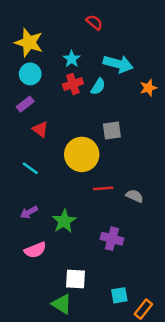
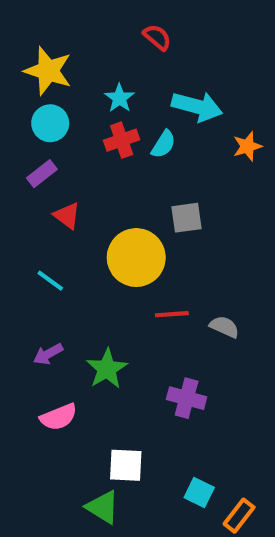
cyan square: (119, 295) -> (199, 493), turned 36

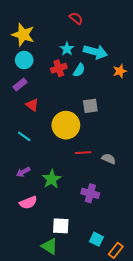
cyan star: (119, 98) -> (67, 49), moved

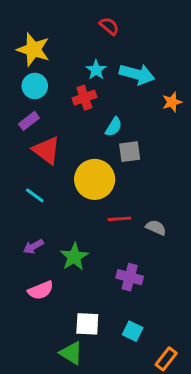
cyan semicircle: (79, 70) -> (114, 127), moved
red triangle: (32, 105) -> (46, 150), size x1.5
cyan square: (96, 239) -> (133, 331), moved

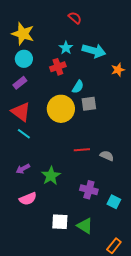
red triangle: (46, 150) -> (21, 112), moved
yellow circle: (95, 179) -> (61, 109), moved
cyan square: (133, 331) -> (114, 202), moved
green triangle: (71, 353) -> (85, 226), moved

